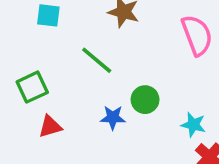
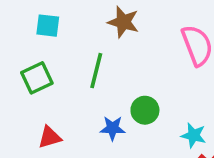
green line: (97, 60) -> (96, 71), turned 64
green square: (32, 87) -> (37, 78), moved

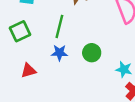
blue star: (113, 128) -> (59, 53), moved

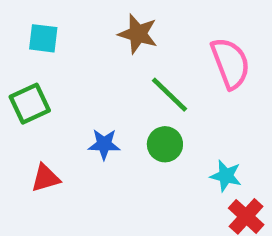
green line: (59, 26) -> (169, 95), moved, turned -60

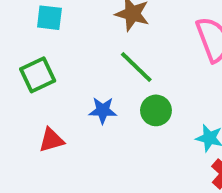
green line: (169, 95) -> (136, 67), moved

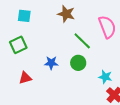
green line: (136, 67) -> (82, 41), moved

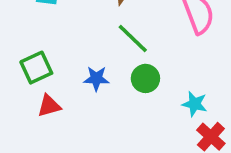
green line: (82, 41) -> (133, 38), moved
green square: (18, 45) -> (36, 68), moved

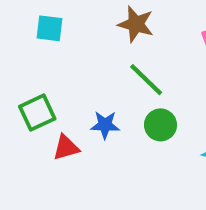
red triangle: (49, 106) -> (66, 148), moved

